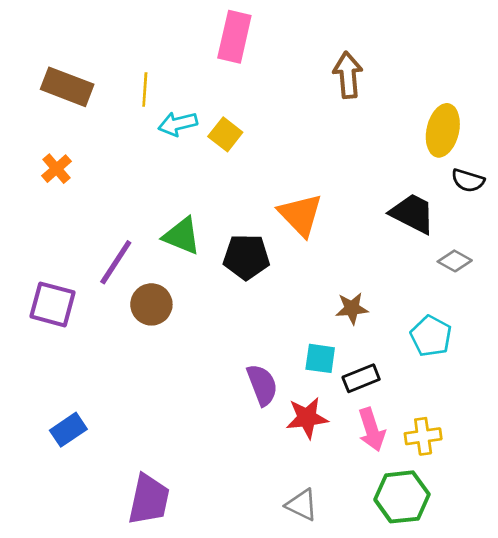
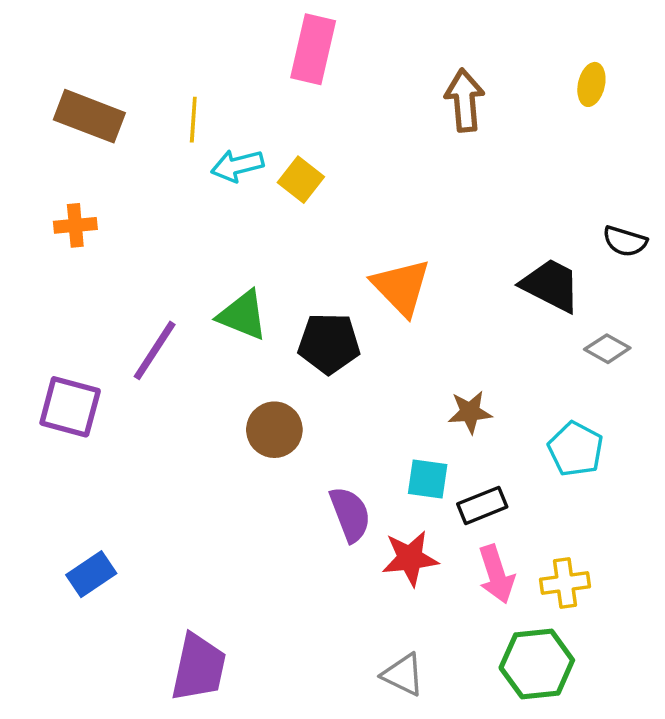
yellow ellipse: (443, 130) -> (591, 84), moved, size x0.6
orange cross: (56, 169) -> (75, 225), turned 36
brown circle: (151, 304) -> (274, 430), moved

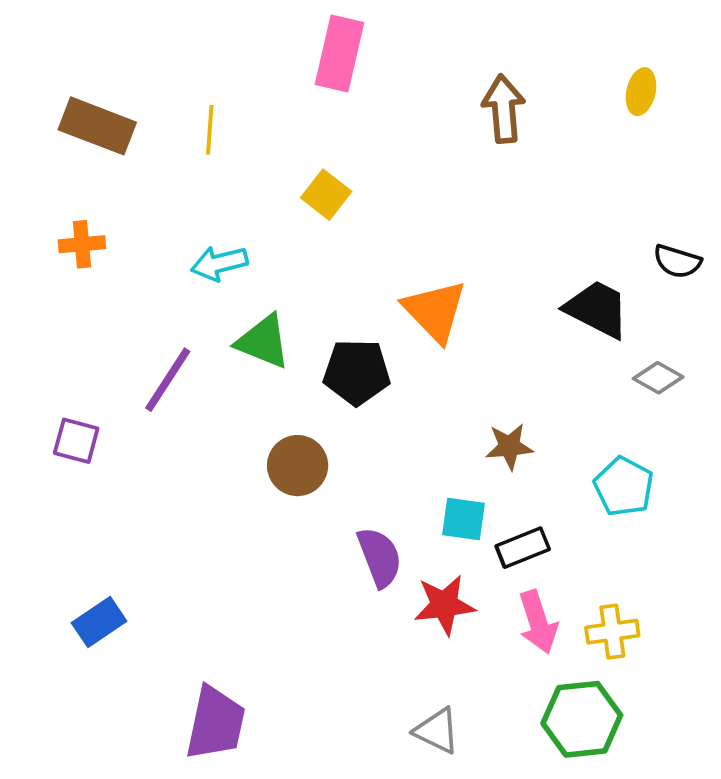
cyan arrow: (237, 165) -> (219, 263), moved
purple square: (70, 407) -> (76, 441), size x0.7

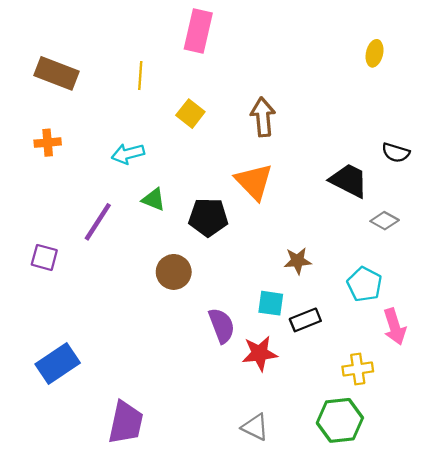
brown arrow: (504, 109) -> (263, 117), moved
yellow line: (210, 130) -> (140, 76), moved
green triangle: (263, 342) -> (154, 199), size x0.7
blue rectangle: (99, 622) -> (58, 363), size x1.4
pink arrow: (538, 622) -> (395, 327), moved

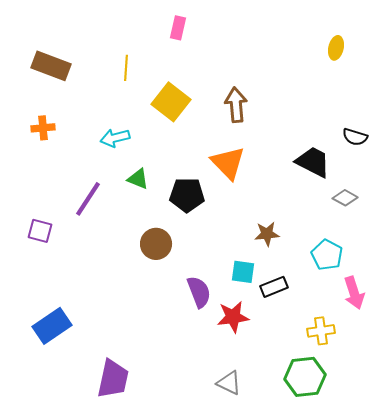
pink rectangle: (198, 31) -> (178, 28), size x0.6
yellow square: (190, 114) -> (171, 102), size x1.5

